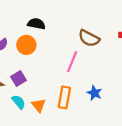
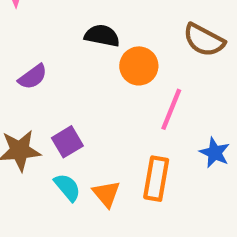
brown semicircle: (89, 38) -> (204, 40), moved
orange circle: (26, 45) -> (139, 66), moved
blue star: (94, 93) -> (215, 153), moved

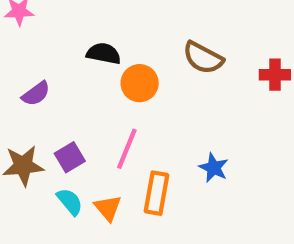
pink line: (171, 109) -> (127, 149), moved

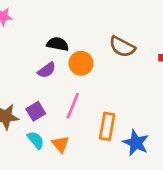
purple semicircle: (36, 94) -> (47, 70), moved
blue star: (214, 168) -> (136, 143), moved, size x1.4
orange rectangle: (156, 193) -> (107, 126), moved

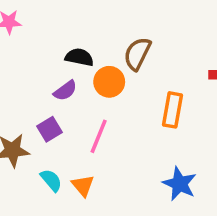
brown semicircle: (122, 47) -> (137, 54), moved, turned 88
purple square: (36, 111) -> (49, 129), moved
orange rectangle: (107, 126) -> (173, 110), moved

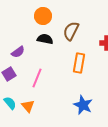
brown semicircle: (137, 54) -> (71, 31), moved
black semicircle: (79, 57) -> (45, 39), moved
orange circle: (109, 82) -> (43, 16), moved

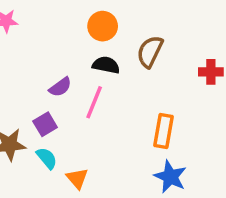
orange rectangle: (79, 63) -> (164, 131), moved
pink line: (37, 78) -> (94, 102), moved
cyan semicircle: (10, 103) -> (47, 158), moved

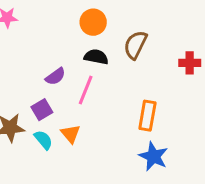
orange triangle: (77, 178) -> (71, 134), moved

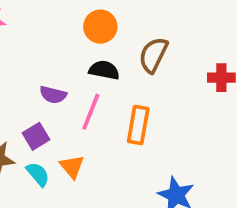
purple semicircle: (55, 76) -> (53, 95), turned 50
orange rectangle: (147, 116) -> (138, 125), moved

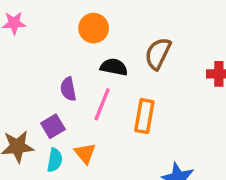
orange circle: (100, 27) -> (94, 28), moved
purple semicircle: (53, 95) -> (68, 89), turned 65
cyan semicircle: (38, 174) -> (55, 160), turned 50

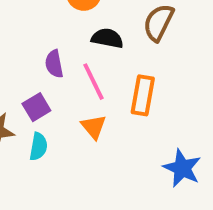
pink line: (102, 104) -> (94, 82), turned -48
orange triangle: (85, 153) -> (94, 127), moved

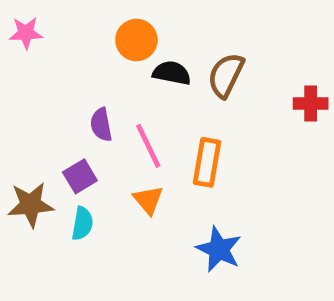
black semicircle: (107, 38) -> (172, 73), moved
blue star: (182, 168) -> (219, 249), moved

